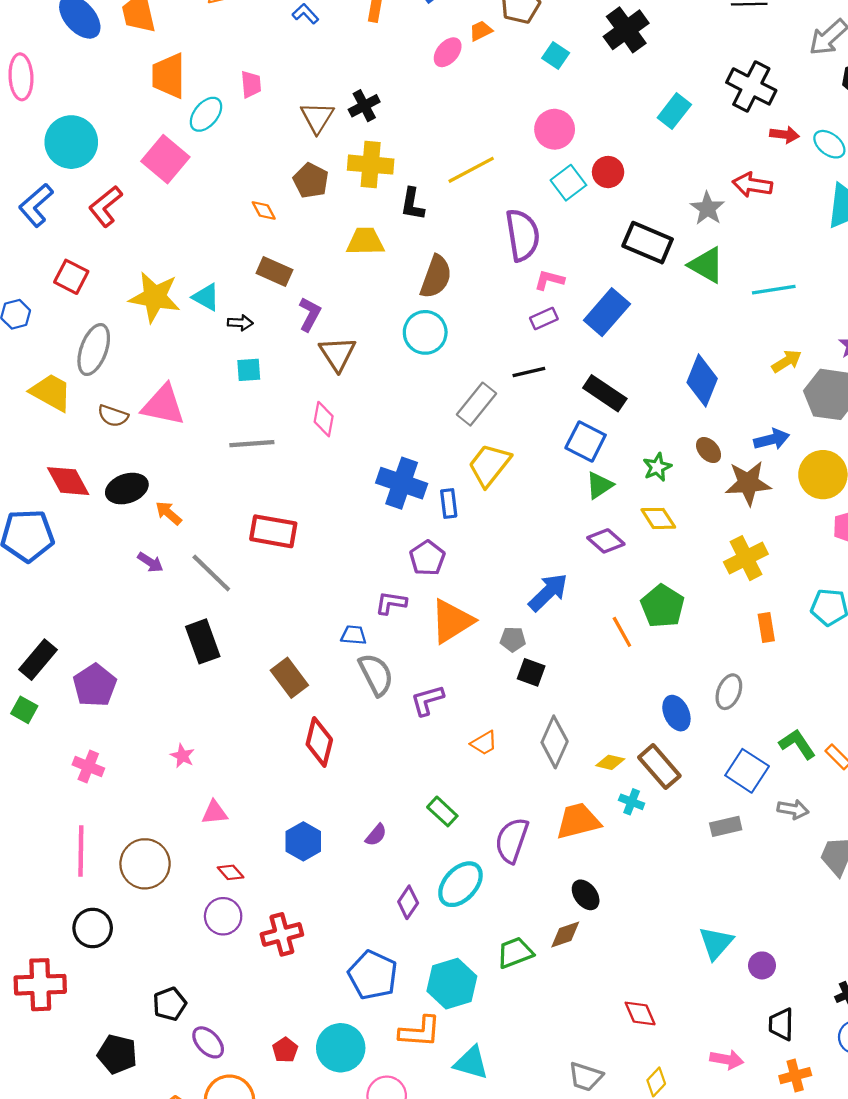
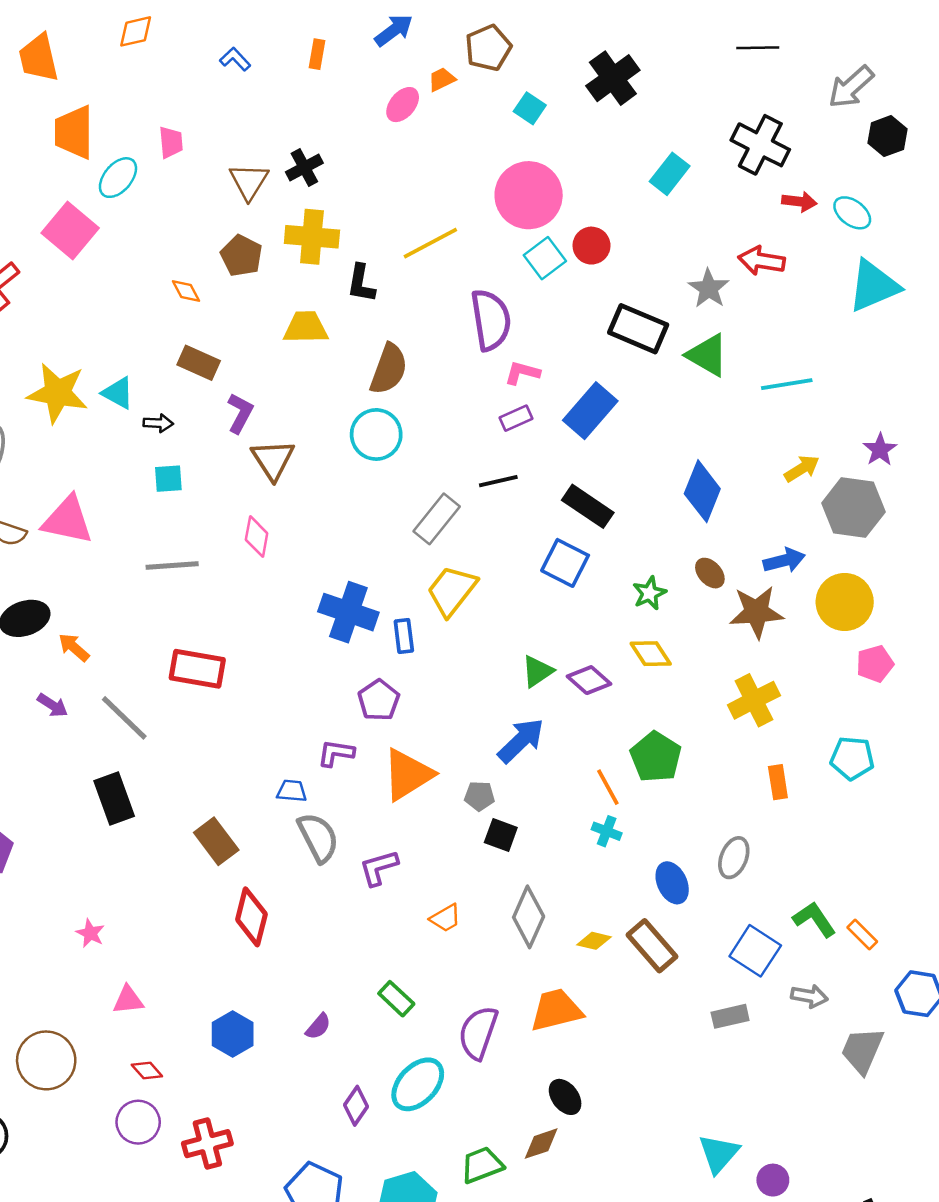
pink circle: (555, 129) -> (529, 195), size x1.4
green triangle: (599, 485) -> (537, 671), moved
cyan cross: (632, 802) -> (607, 831), moved

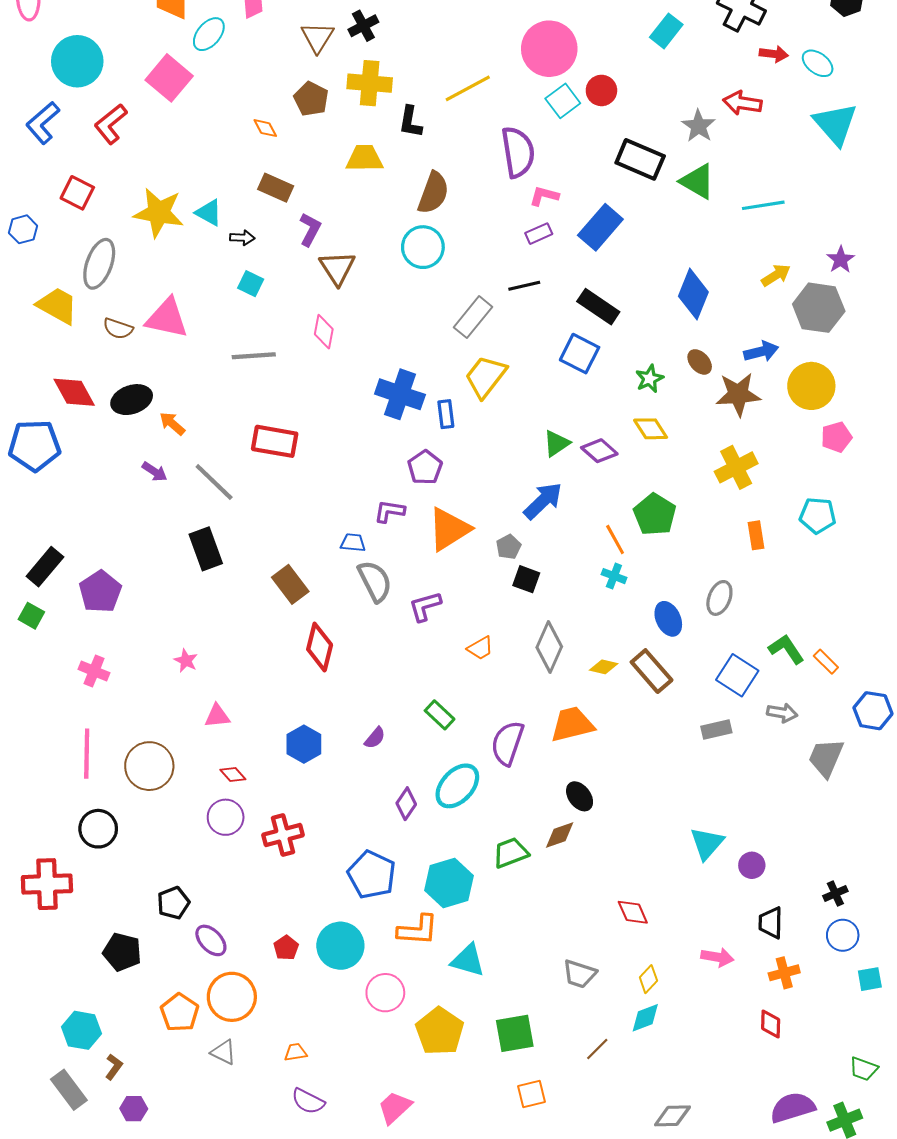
cyan triangle: (874, 286) -> (835, 124), turned -48
cyan square: (168, 479) -> (251, 284), turned 30
gray pentagon: (479, 796) -> (509, 547), turned -30

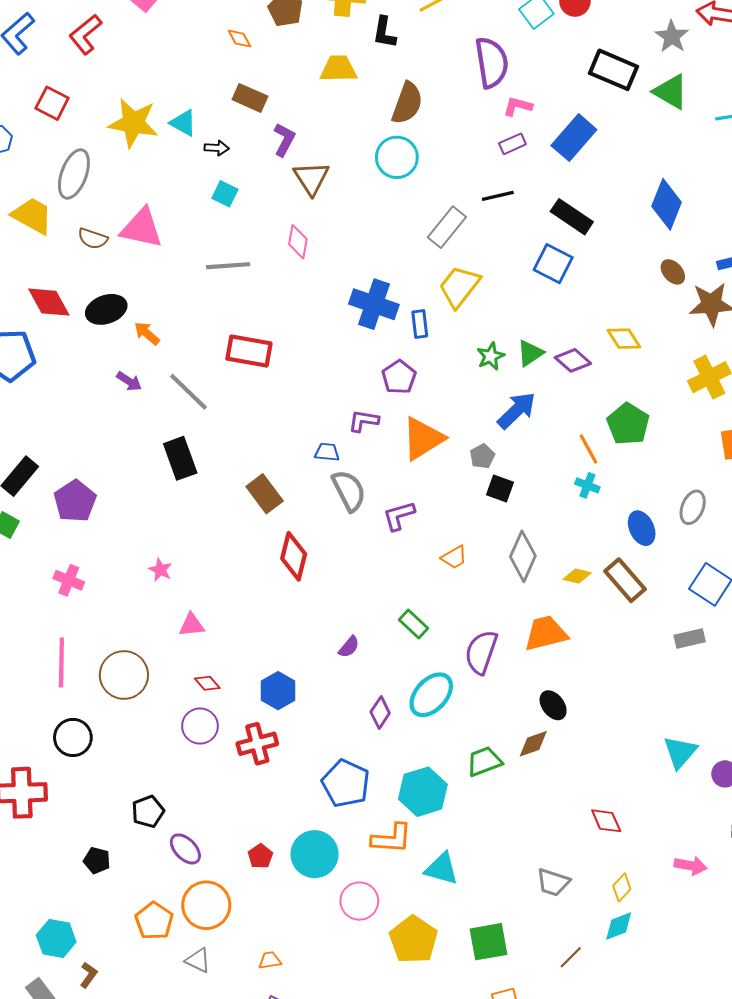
green star: (649, 379) -> (491, 356), moved
blue hexagon: (304, 744) -> (278, 691), moved
black pentagon: (122, 952) -> (97, 860), size x0.7

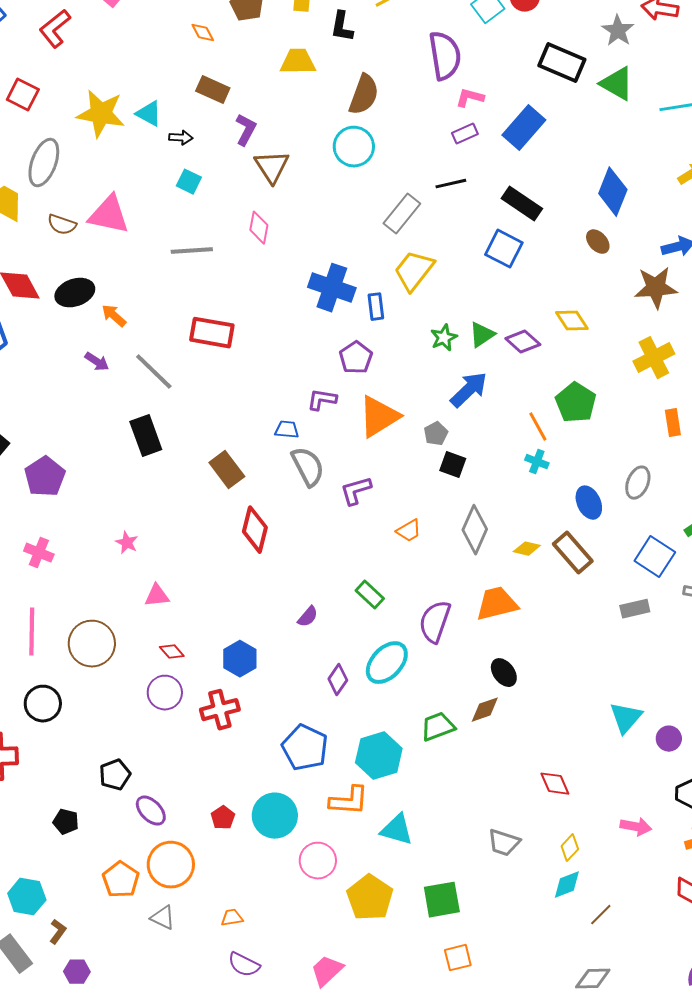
brown ellipse: (673, 272) -> (598, 242), moved
brown line: (571, 957) -> (601, 915), moved

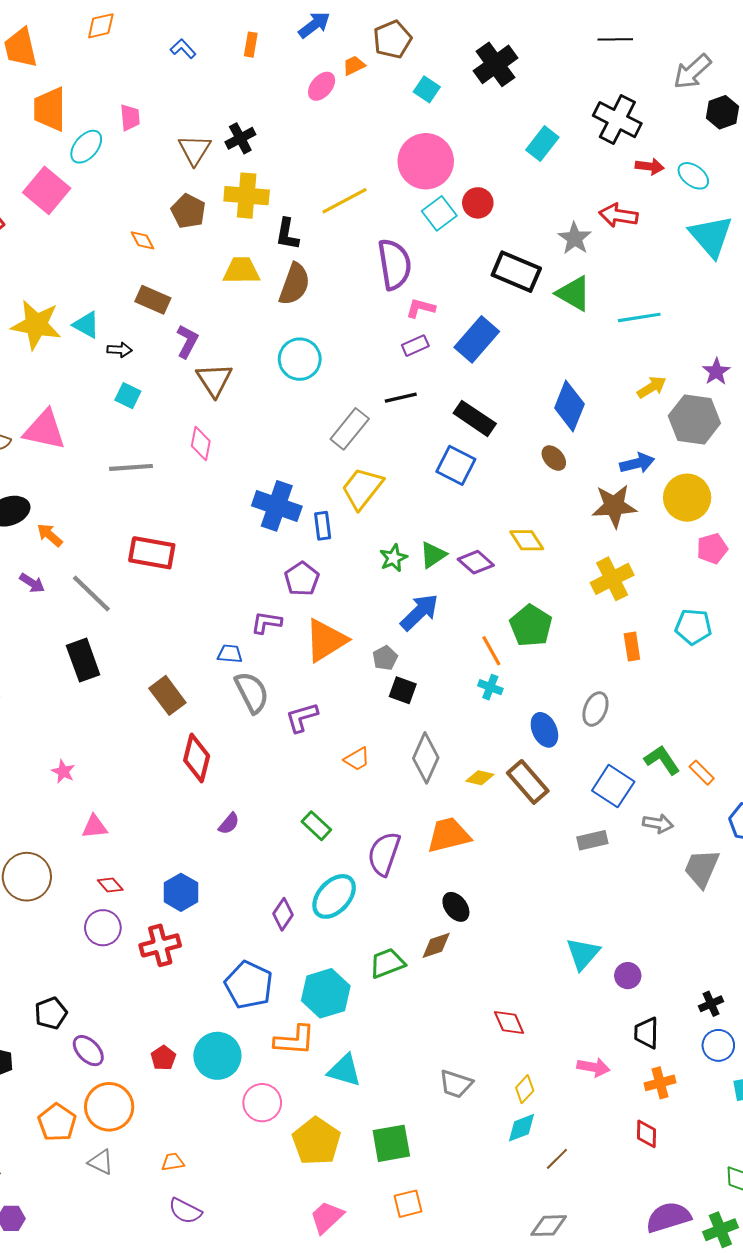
brown semicircle: (364, 95) -> (294, 284), moved
purple semicircle: (308, 617) -> (229, 824), moved
pink trapezoid: (327, 971) -> (327, 1217), moved

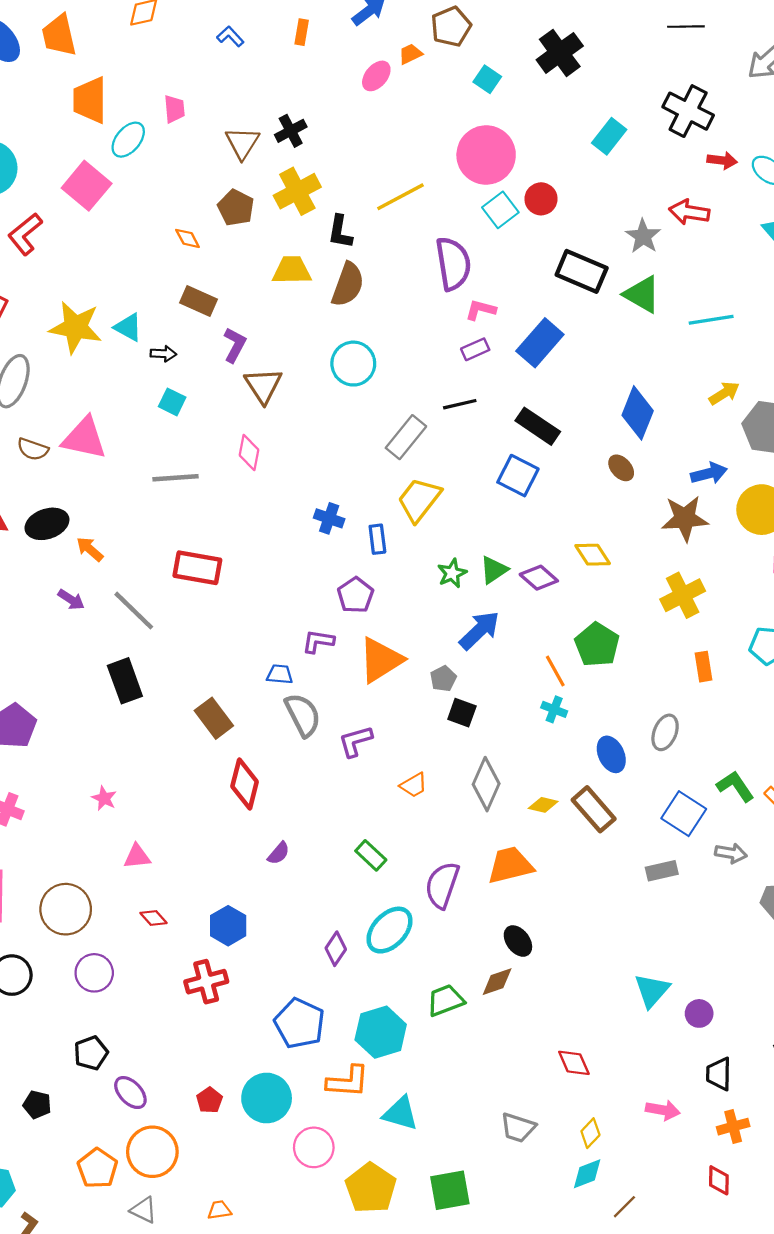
yellow cross: (247, 196) -> (297, 191), turned -33
blue cross: (277, 506) -> (329, 518), size x0.6
purple circle: (103, 928) -> (94, 973), moved

